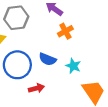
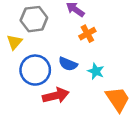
red arrow: (36, 88) -> (56, 96), size x1.5

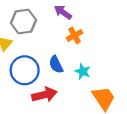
blue semicircle: (68, 64) -> (56, 64), turned 42

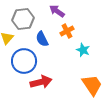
blue semicircle: (56, 64) -> (42, 39), moved
cyan star: (83, 71) -> (83, 50), moved

